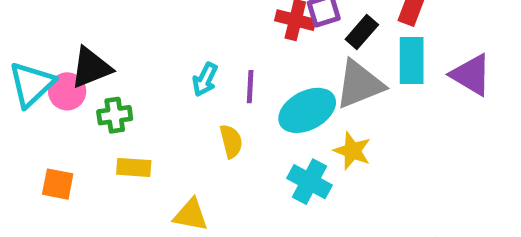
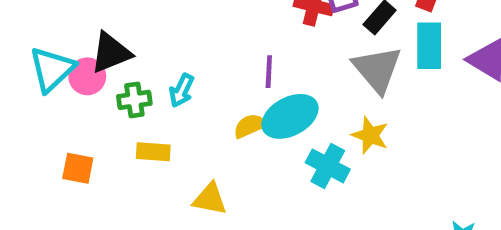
cyan arrow: (205, 80) -> (182, 90), moved
gray triangle: (359, 84) -> (377, 69), turned -48
cyan ellipse: (307, 110) -> (290, 116), moved
yellow semicircle: (231, 141) -> (250, 126), turned -100

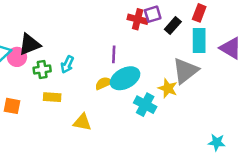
gray triangle: (377, 69) -> (185, 71), moved, turned 32

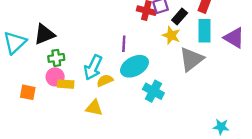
pink circle: (17, 57) -> (55, 77), moved
cyan arrow: (67, 64) -> (93, 67), moved, size x1.5
yellow semicircle: (104, 83) -> (105, 80), moved
yellow star: (168, 88) -> (171, 35), moved

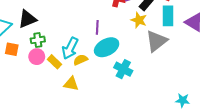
yellow rectangle: (66, 84) -> (54, 62), moved, turned 40
orange square: (28, 92) -> (12, 49), moved

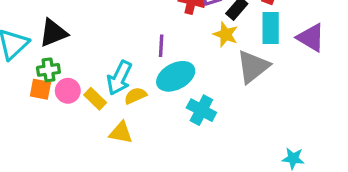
green cross: (38, 40) -> (48, 70), moved
orange square: (12, 49) -> (40, 89), moved

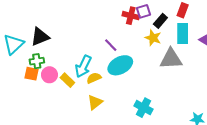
purple line: (161, 46) -> (111, 45), turned -48
gray triangle: (253, 67) -> (171, 59), turned 35
cyan cross: (201, 110) -> (144, 108), moved
yellow triangle: (121, 133) -> (95, 102), moved, turned -49

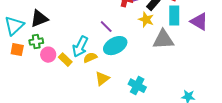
orange square: (32, 74) -> (17, 50), moved
yellow triangle: (95, 102) -> (102, 79), moved

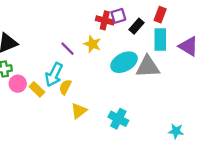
yellow star: (146, 20) -> (92, 44), moved
purple line: (106, 27) -> (67, 49), moved
cyan ellipse: (115, 46) -> (124, 62), moved
yellow semicircle: (90, 58) -> (65, 87), turned -40

